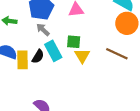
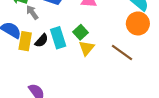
gray arrow: (43, 30) -> (32, 12), moved
green square: (74, 42) -> (80, 32), turned 32

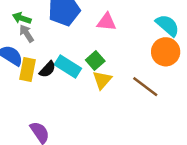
gray arrow: (32, 12) -> (27, 33), moved
cyan rectangle: (58, 38) -> (68, 66), turned -42

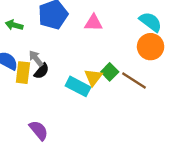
gray arrow: (27, 33) -> (36, 58), moved
green square: (95, 61) -> (110, 72), moved
cyan rectangle: (68, 66) -> (78, 86), moved

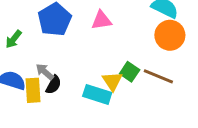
green arrow: (14, 25) -> (14, 39), turned -56

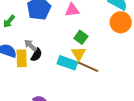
green square: (130, 72) -> (81, 37), moved
brown line: (158, 76) -> (88, 67), moved

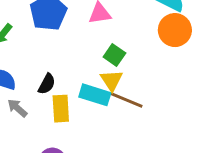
gray arrow: (30, 45) -> (17, 108), moved
yellow rectangle: (22, 58) -> (61, 109), moved

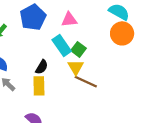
black semicircle: (47, 84) -> (42, 67), moved
cyan rectangle: (95, 95) -> (62, 45), moved, turned 35

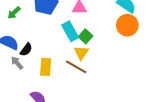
black semicircle: (42, 67) -> (26, 50), moved
brown line: (86, 82) -> (76, 67), moved

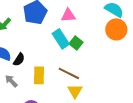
yellow triangle: (81, 53) -> (75, 91), moved
gray arrow: (17, 63) -> (11, 81), moved

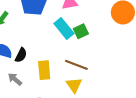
green square: (76, 43) -> (81, 31), turned 32
yellow triangle: (75, 91) -> (74, 85), moved

